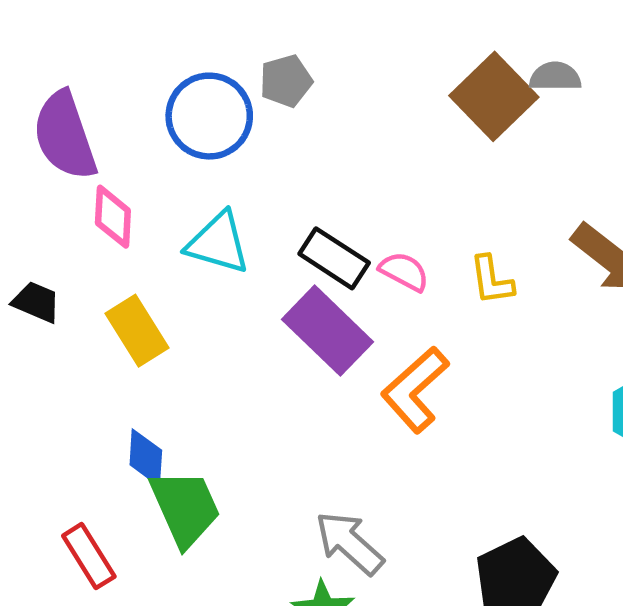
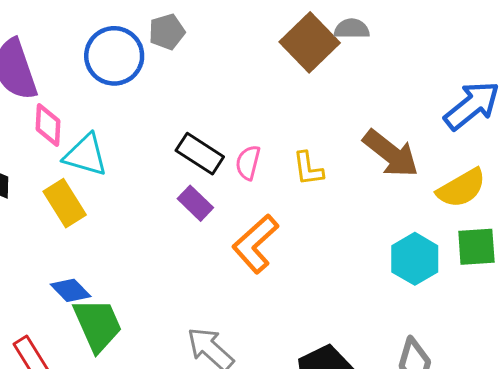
cyan triangle: (218, 243) -> (86, 155), moved
pink semicircle: (404, 271) -> (248, 163), turned -104
purple rectangle: (327, 331) -> (195, 203), size x0.6
blue diamond: (146, 458) -> (71, 290), turned -48

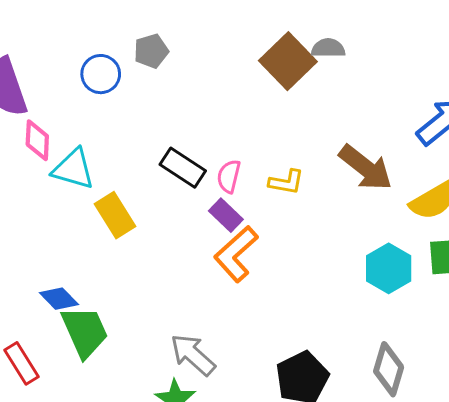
blue circle: (114, 56) -> (101, 74), size x0.7
yellow L-shape: (308, 169) -> (286, 182), turned -72
yellow rectangle: (65, 203) -> (115, 215), moved
purple rectangle: (195, 203) -> (226, 215), moved

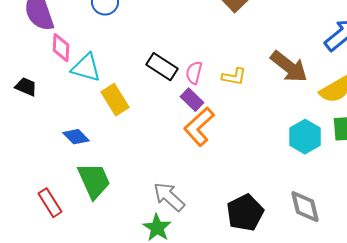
blue diamond: (59, 299) -> (76, 137), moved
gray diamond: (389, 369) -> (305, 207), turned -30

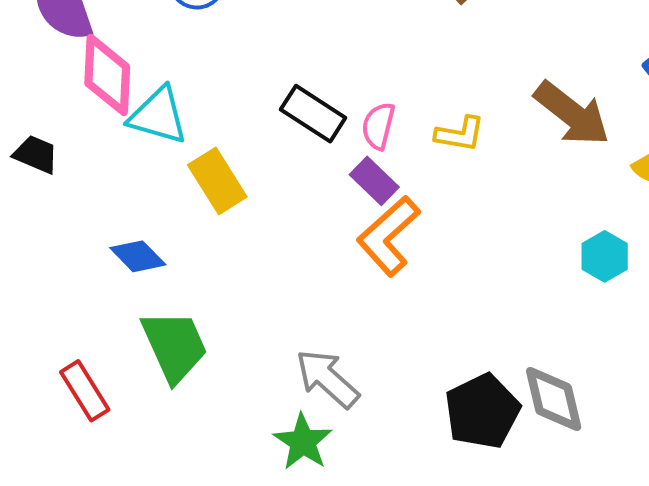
pink diamond: (61, 48) -> (107, 75), size x1.4
cyan hexagon: (305, 137) -> (605, 256), size x0.7
gray diamond: (305, 207) -> (554, 399), moved

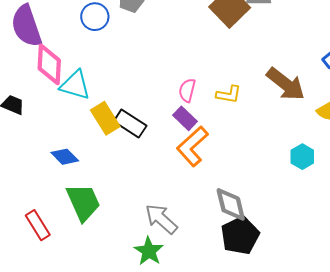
black rectangle: (313, 114) -> (130, 123), moved
gray diamond: (554, 399) -> (231, 204), moved

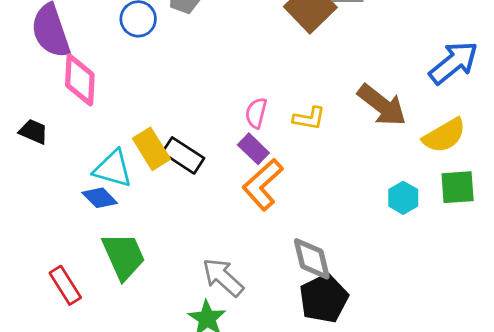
cyan triangle: (75, 85) -> (113, 169), moved

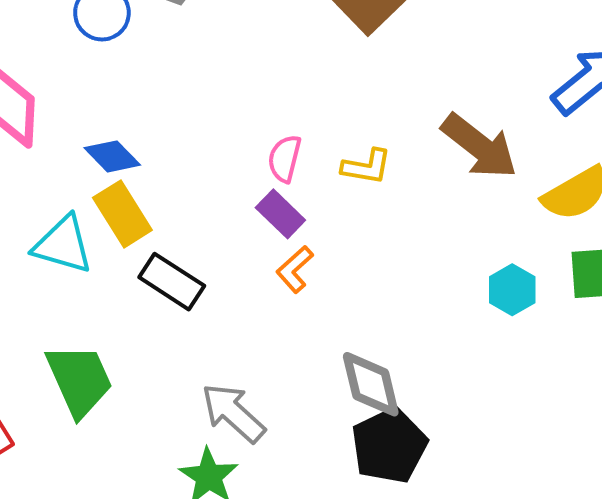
black rectangle: (183, 155) -> (172, 282), moved
orange L-shape: (263, 185) -> (295, 269), size x0.6
blue diamond: (100, 198) -> (112, 156), moved

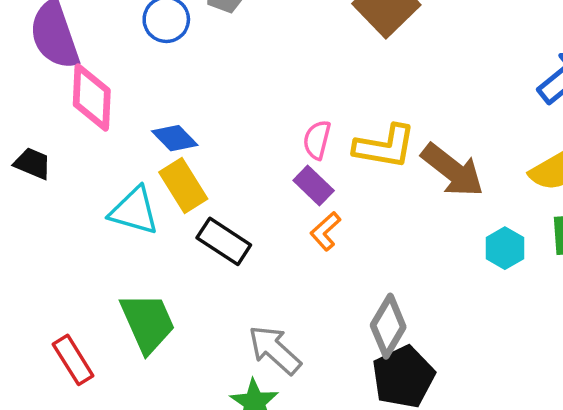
brown arrow: (479, 146) -> (452, 170), moved
yellow L-shape: (367, 167) -> (385, 147), size x1.5
gray diamond: (371, 384) -> (388, 326), turned 44

